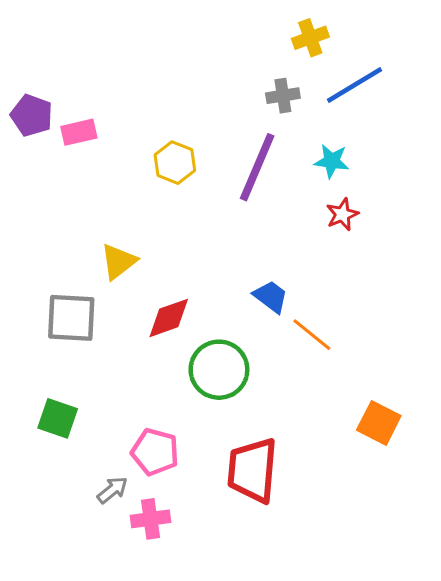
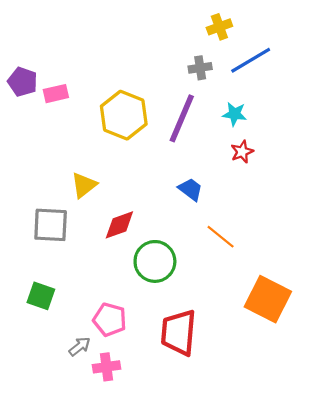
yellow hexagon: (175, 163) -> (124, 115), size x1.6
blue trapezoid: (271, 297) -> (190, 189), moved
orange square: (379, 423) -> (268, 299), size x1.5

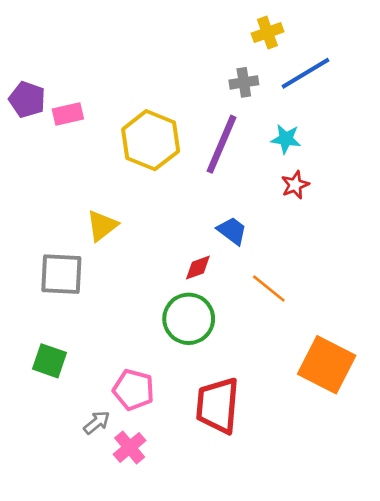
red diamond: (119, 225) -> (198, 268), moved, size x0.7
pink cross: (107, 367) -> (130, 447), turned -32

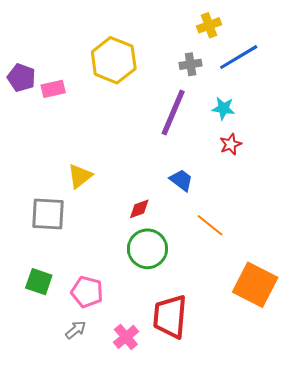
yellow hexagon: (151, 140) -> (114, 60), moved
red diamond: (198, 268) -> (139, 209), moved
pink pentagon: (134, 390) -> (87, 292), moved
pink cross: (130, 447) -> (126, 337), moved

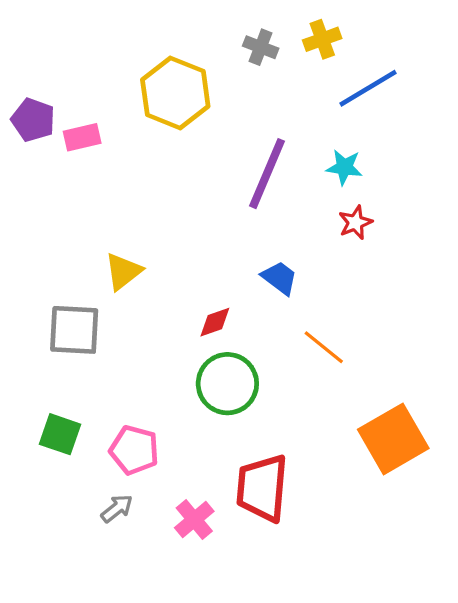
gray cross: (191, 64) -> (261, 47), moved, turned 30
orange square: (255, 285) -> (393, 439), turned 33

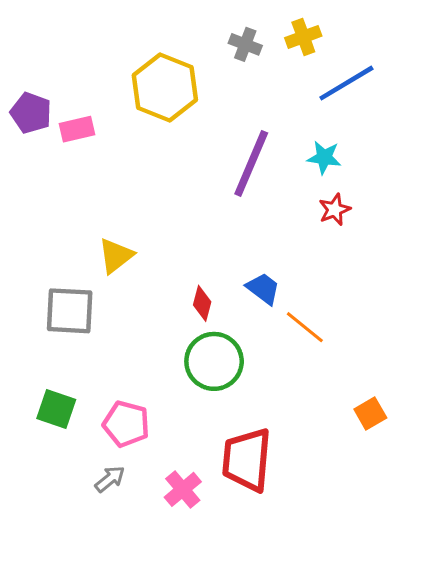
blue trapezoid: (280, 278) -> (263, 288), moved
red diamond: (215, 322) -> (202, 303), turned -56
orange square: (393, 439) -> (370, 413), size x0.5

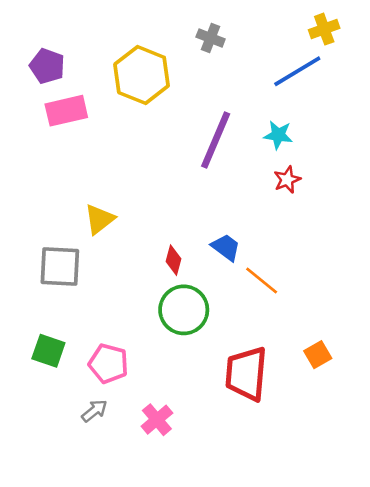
yellow cross: (303, 37) -> (324, 29), moved
purple pentagon: (31, 113) -> (47, 66), moved
pink rectangle: (77, 129) -> (66, 111), size x1.4
red trapezoid: (247, 460) -> (246, 374), moved

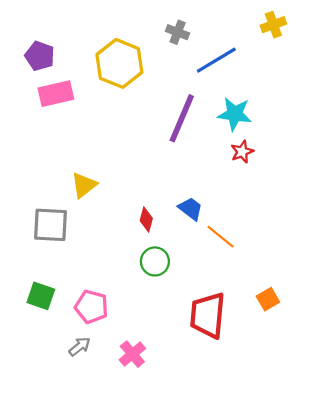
blue line: (297, 71) -> (216, 60), moved
cyan star: (278, 135) -> (235, 114), size x1.4
green circle: (184, 310) -> (155, 261), size x0.7

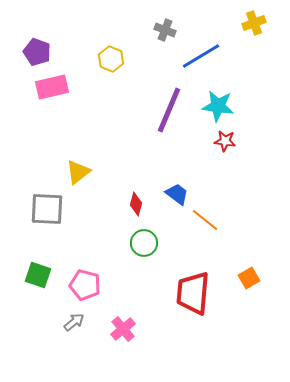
yellow hexagon: (119, 63) -> (111, 59), size x0.6
red star: (242, 152) -> (225, 141), turned 30

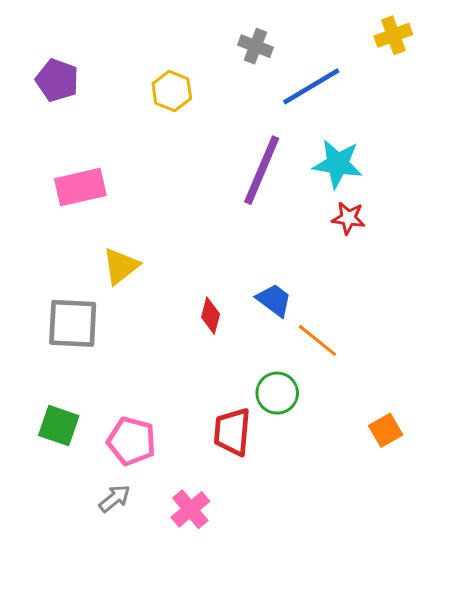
pink rectangle: (52, 87) -> (80, 187), moved
green circle: (144, 243) -> (277, 393), moved
red trapezoid: (193, 293) -> (232, 432), moved, size x0.7

